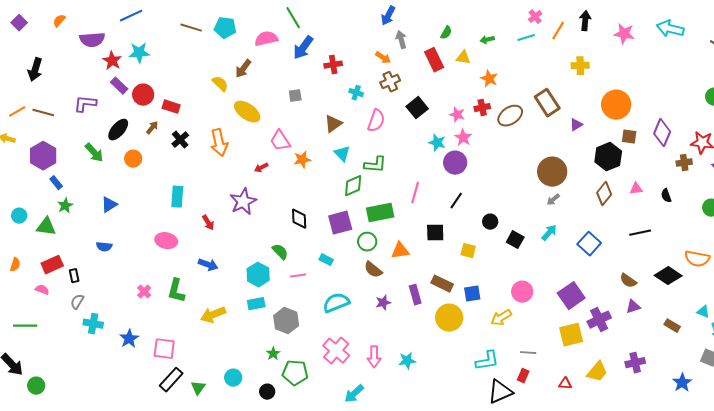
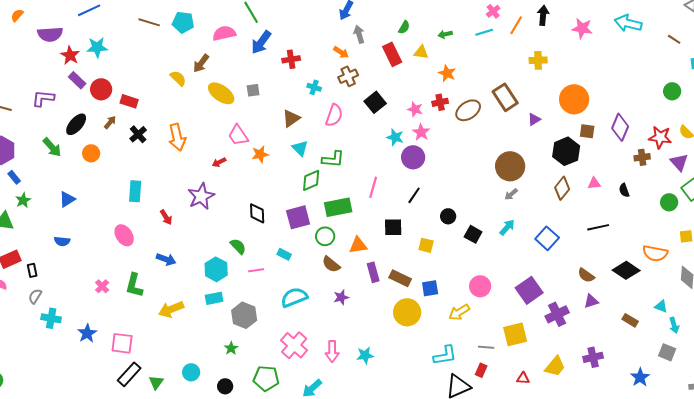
yellow ellipse: (247, 112) -> (221, 93), moved
pink ellipse: (166, 241) -> (124, 235), turned 45
purple rectangle: (415, 295) -> (373, 272), moved
yellow square: (571, 335) -> (515, 334), moved
green pentagon: (295, 373) -> (266, 378), moved

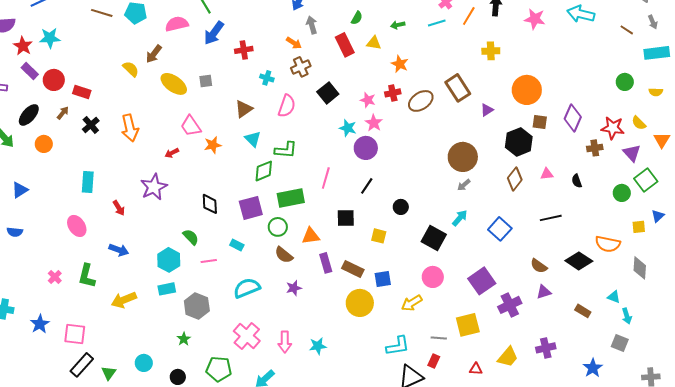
black square: (473, 234) -> (434, 238), moved, size x1.4

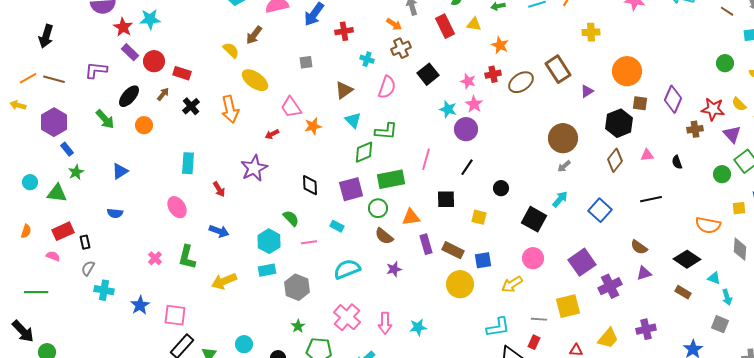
yellow ellipse: (174, 84) -> (255, 80), moved
black diamond: (579, 261) -> (687, 259), moved
green star: (184, 339) -> (298, 326), moved

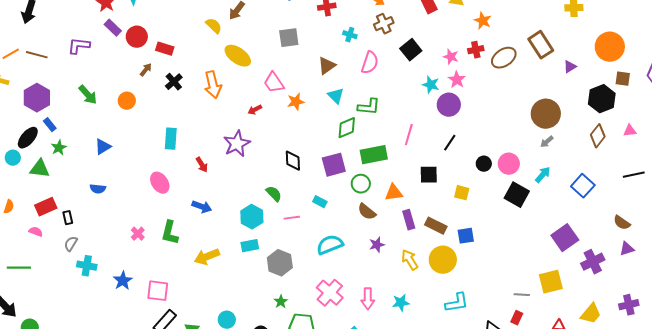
gray square: (306, 62) -> (289, 38), size x1.5
black ellipse: (129, 96) -> (28, 138), moved
pink circle: (533, 258) -> (509, 164), moved
yellow arrow: (512, 284) -> (410, 260), moved, turned 90
cyan L-shape: (498, 327) -> (457, 303), moved

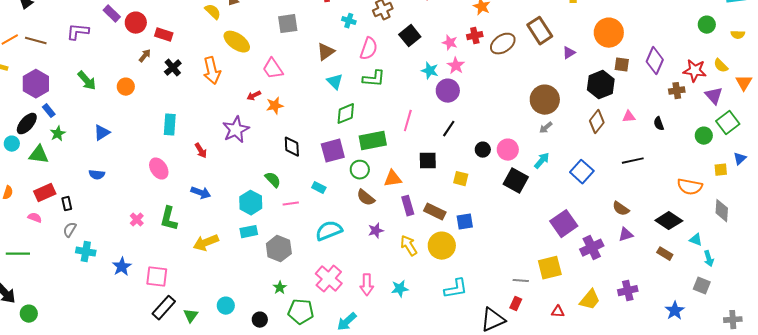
orange star: (296, 102) -> (275, 106), moved
green L-shape: (369, 107) -> (374, 79), moved

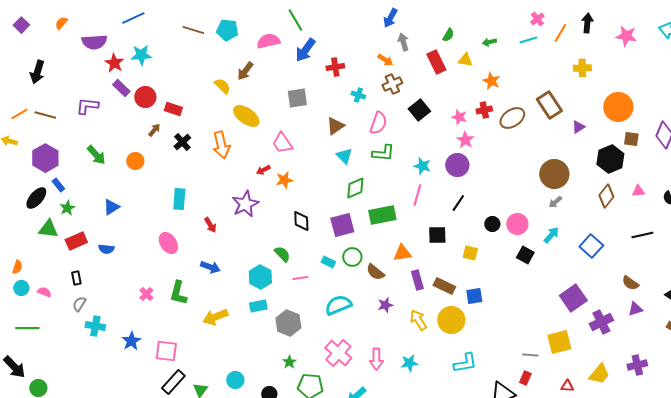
cyan star: (430, 71) -> (422, 166), moved
cyan circle: (12, 144) -> (21, 288), moved
green circle: (360, 170) -> (352, 257), moved
black square: (516, 181) -> (525, 255), size x0.7
red rectangle: (45, 193) -> (76, 241), moved

